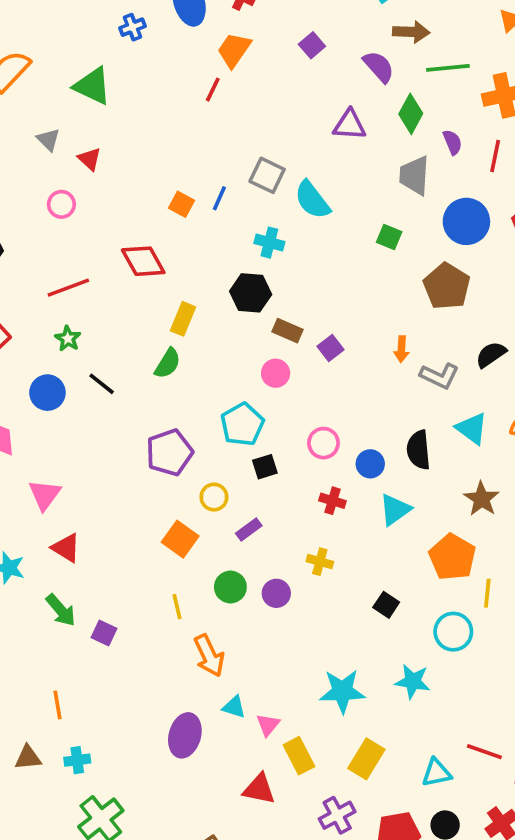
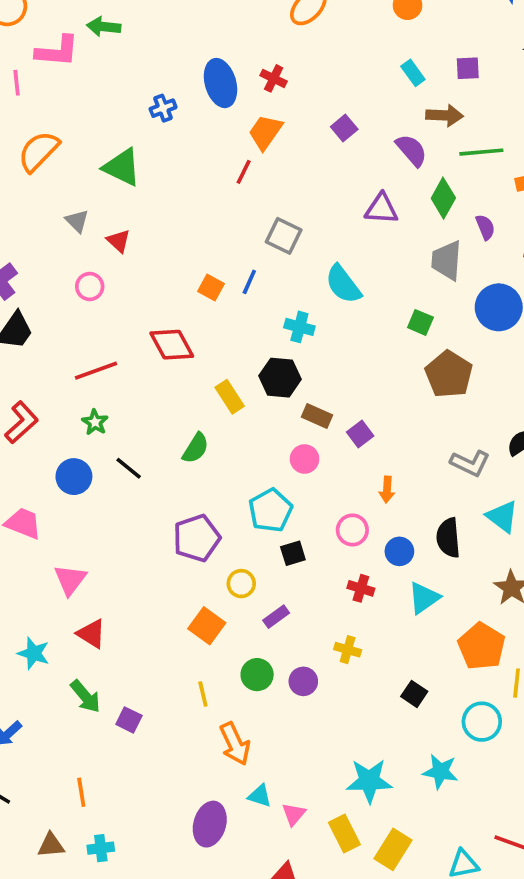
gray square: (267, 175) -> (284, 236), moved
brown pentagon: (447, 286) -> (449, 374), moved
yellow rectangle: (183, 319) -> (230, 397), moved, turned -56
orange arrow: (401, 349) -> (387, 490), moved
yellow rectangle: (299, 756) -> (344, 834), moved

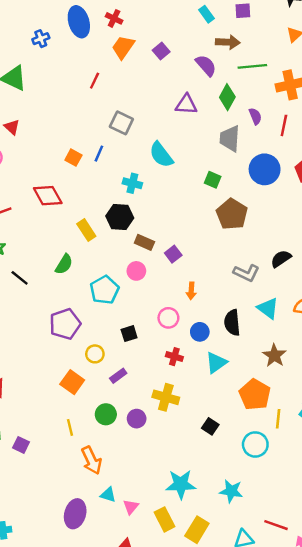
orange trapezoid: (265, 132) -> (123, 47), moved
cyan pentagon: (270, 510) -> (105, 290), moved
yellow cross: (348, 650) -> (166, 397), size x1.5
cyan star: (440, 772) -> (231, 491), moved

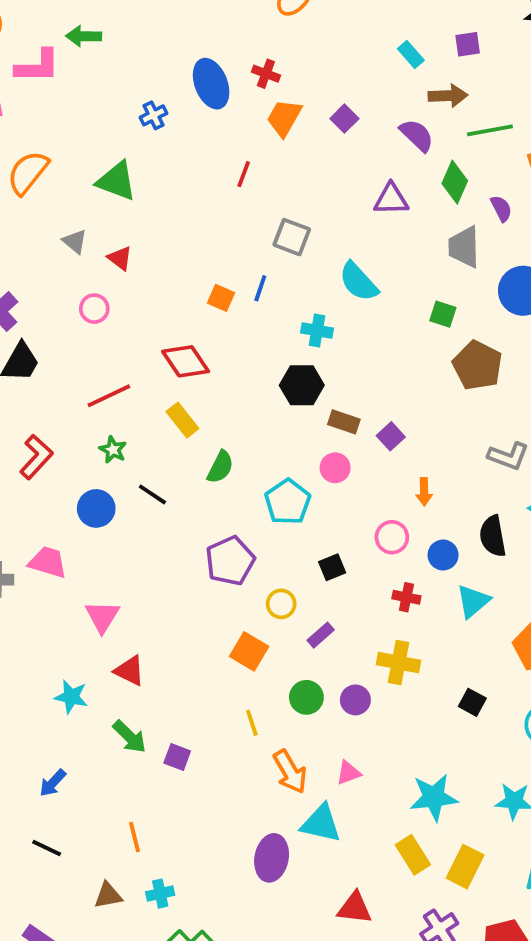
yellow rectangle: (86, 230) -> (182, 420), moved
cyan triangle: (108, 495) -> (321, 823), size x1.6
pink triangle: (131, 507) -> (349, 773), moved, turned 35

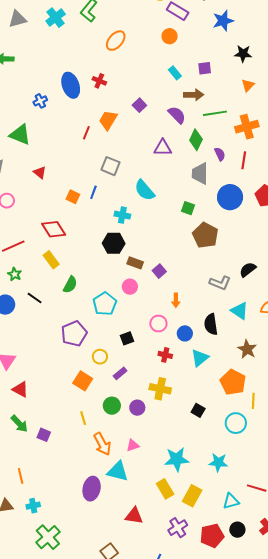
orange trapezoid: (284, 118) -> (108, 120), moved
red triangle: (120, 258) -> (40, 173), moved

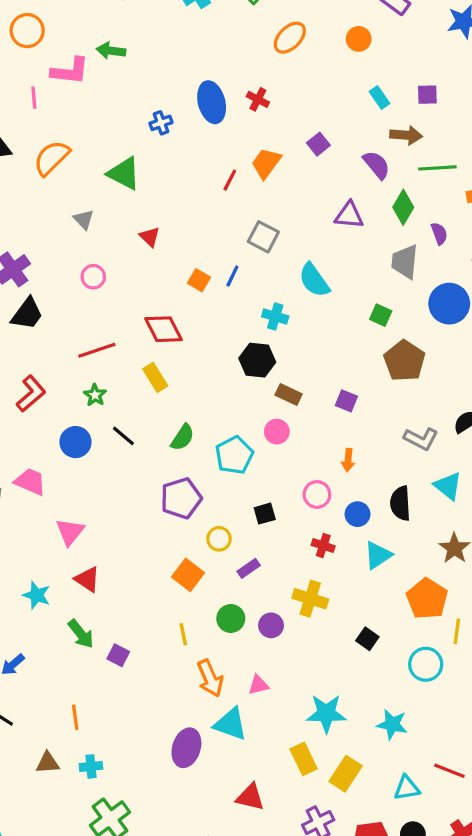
orange circle: (170, 36) -> (359, 39), moved
purple square: (159, 271) -> (346, 401), moved, turned -32
green semicircle: (70, 285) -> (183, 437), moved

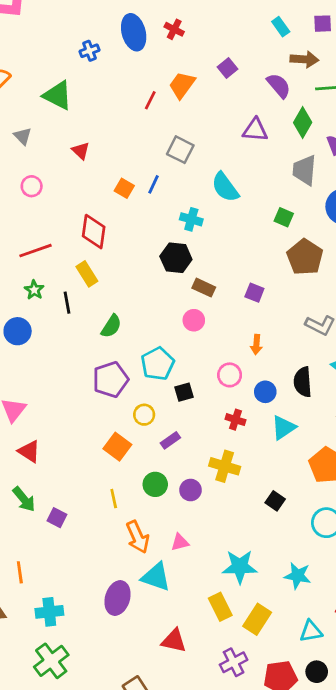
red diamond: (164, 329) -> (94, 232), turned 36
black line: (123, 436) -> (67, 303), moved, turned 40
cyan pentagon: (234, 455) -> (158, 364), moved
cyan cross: (91, 766) -> (49, 612), moved, size x1.4

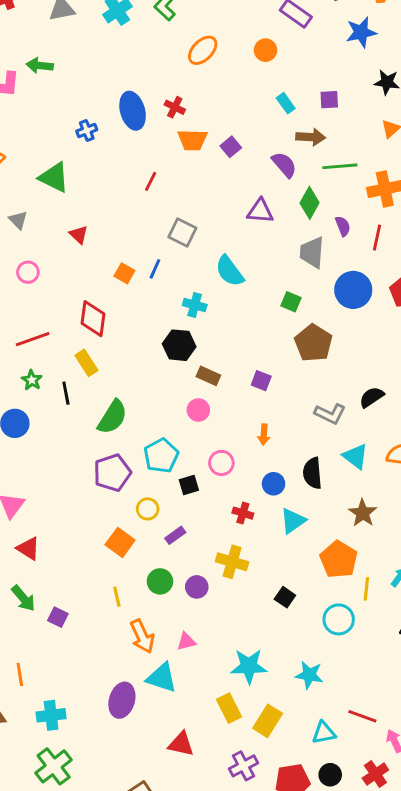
orange trapezoid: (182, 85) -> (192, 140), moved, turned -124
green semicircle: (111, 326) -> (112, 417), size x1.4
pink circle: (230, 375) -> (221, 463), moved

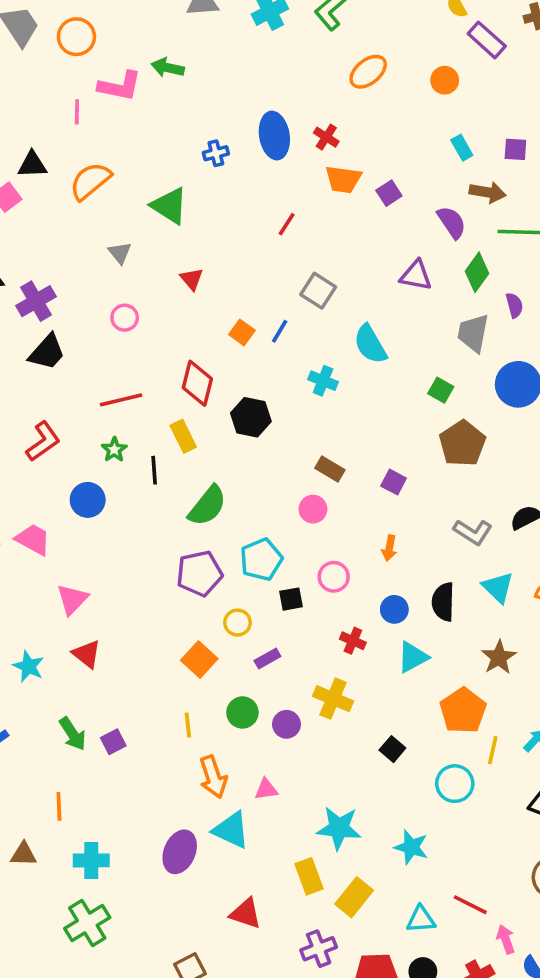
black hexagon: (179, 345) -> (251, 417), moved
green arrow: (23, 598) -> (73, 734), moved
purple square: (58, 617) -> (113, 742), turned 30

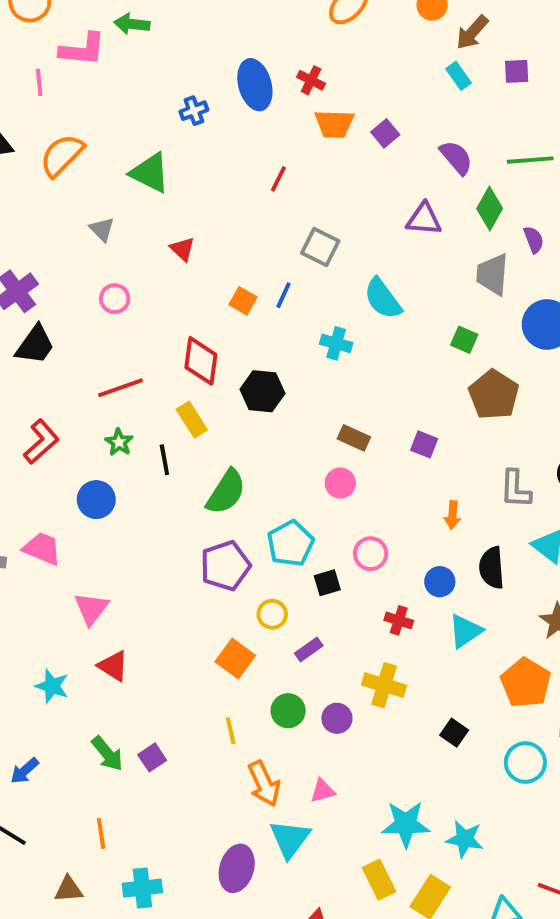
brown arrow: (488, 192) -> (472, 32), moved, turned 128
gray L-shape: (473, 532) -> (515, 489), turned 66
orange arrow: (389, 548) -> (452, 515), moved
cyan triangle: (231, 830) -> (290, 839), turned 48
cyan star: (411, 847) -> (465, 839), moved

